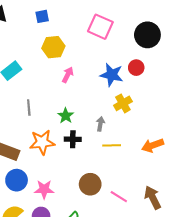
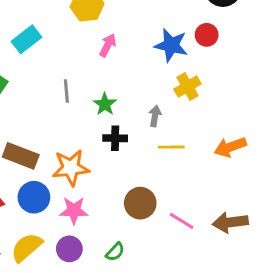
gray line: (29, 108) -> (66, 91), moved
orange star: (42, 142) -> (71, 168), moved
brown arrow: (153, 198) -> (230, 222), turned -70

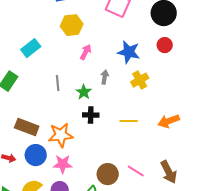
red circle: (207, 35) -> (165, 45), moved
gray arrow: (155, 116) -> (105, 77), moved
brown circle: (140, 203) -> (108, 174), moved
brown arrow: (230, 222) -> (169, 172), turned -110

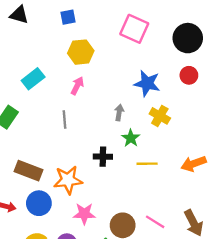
pink arrow: (86, 52) -> (77, 86), moved
yellow cross: (140, 80) -> (160, 116), turned -30
green star: (84, 92) -> (131, 138), moved
pink star: (63, 164) -> (84, 214), moved

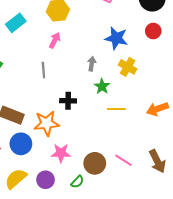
cyan rectangle: (33, 79) -> (16, 23), moved
black cross: (103, 157) -> (68, 101), moved

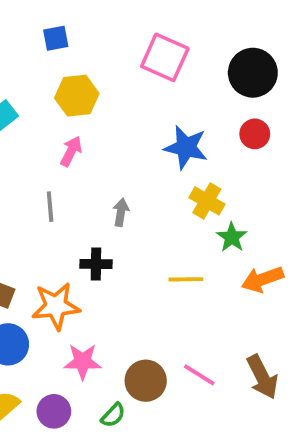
gray arrow: (92, 64) -> (121, 212), moved
green star: (102, 86) -> (232, 237), moved

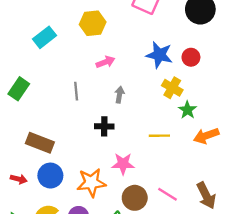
red circle: (255, 134) -> (191, 57), moved
pink arrow: (71, 151) -> (105, 62), moved, turned 42
orange star: (56, 306) -> (91, 183), moved
pink star: (83, 362) -> (123, 164), moved

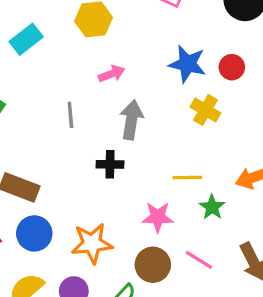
gray arrow: (119, 95) -> (131, 120), size x1.6
green star: (187, 110) -> (212, 207), moved
pink star: (123, 164) -> (158, 217), moved

